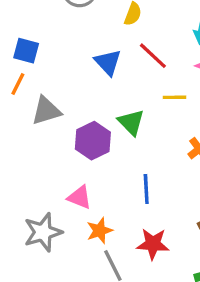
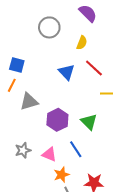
green triangle: (131, 122) -> (89, 122), moved
blue line: (146, 189) -> (76, 149), moved, turned -30
gray star: (43, 232) -> (23, 150), moved, size x0.7

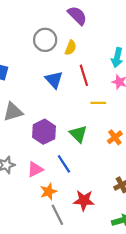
gray circle: (49, 27) -> (45, 40), moved
red line: (94, 68) -> (84, 75), turned 30
pink triangle: (49, 154) -> (35, 169), turned -49

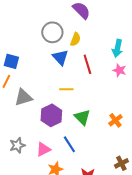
blue triangle: (54, 80) -> (60, 57), moved
yellow line: (98, 103) -> (66, 89), moved

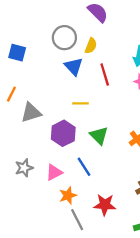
blue square: (11, 61) -> (17, 53), moved

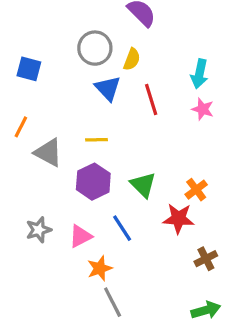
yellow line: (81, 103) -> (96, 140), moved
gray triangle: (31, 113) -> (48, 153), turned 45
red star: (105, 205) -> (178, 219), moved

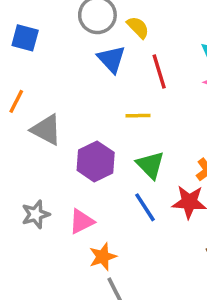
yellow semicircle: (132, 59) -> (138, 27), turned -65
yellow line: (96, 140) -> (138, 116), moved
blue line: (122, 228) -> (145, 207), moved

